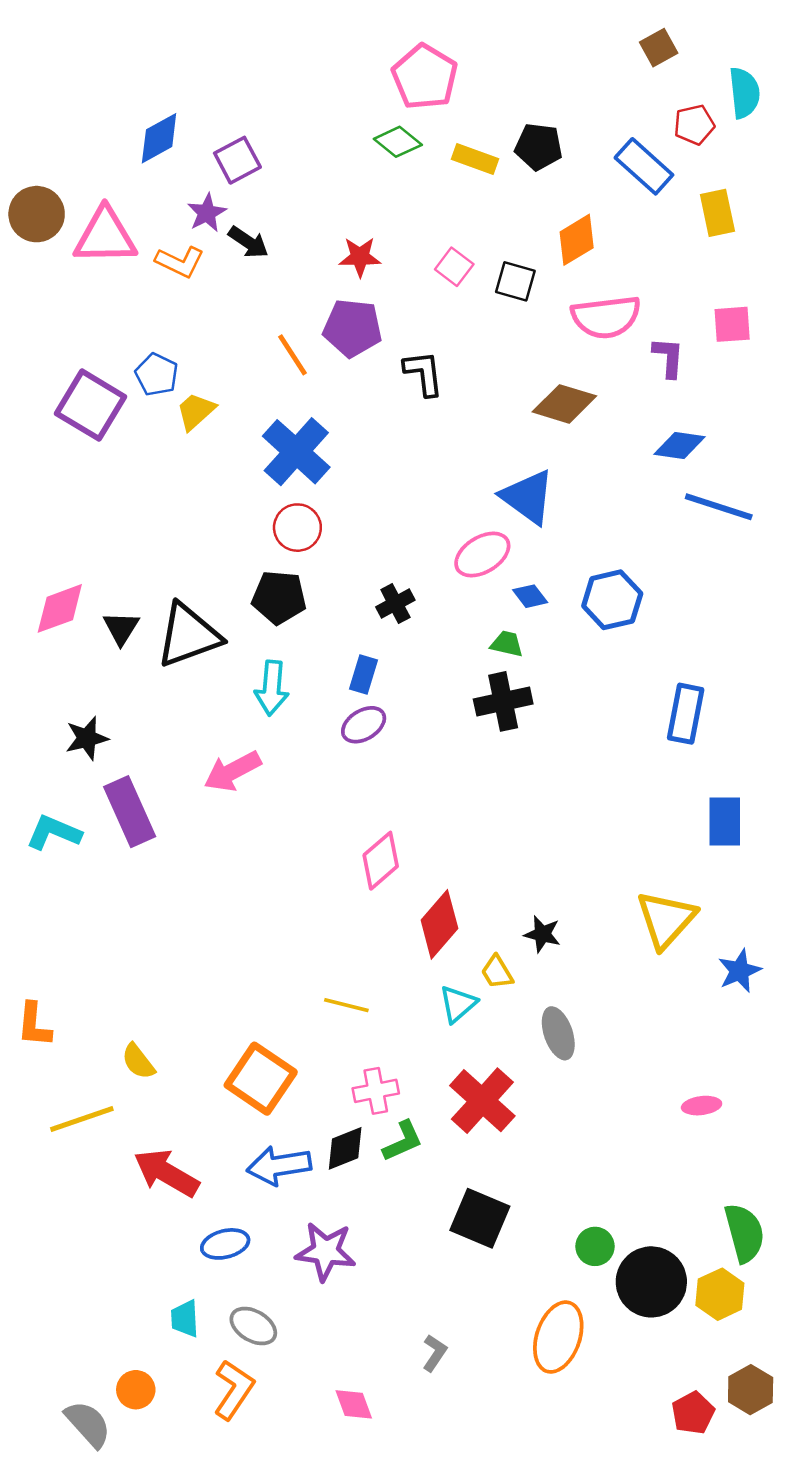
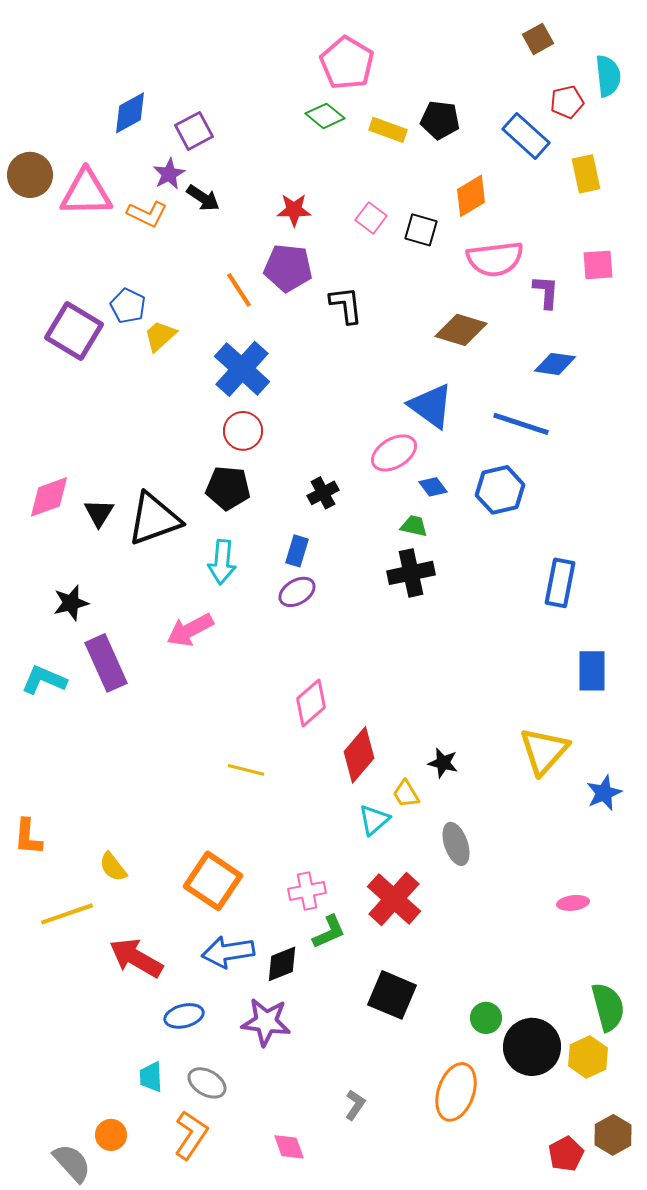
blue line: (719, 507) -> (521, 424), moved
yellow line: (346, 1005) -> (246, 770), moved
black diamond: (345, 1148) -> (282, 964), moved

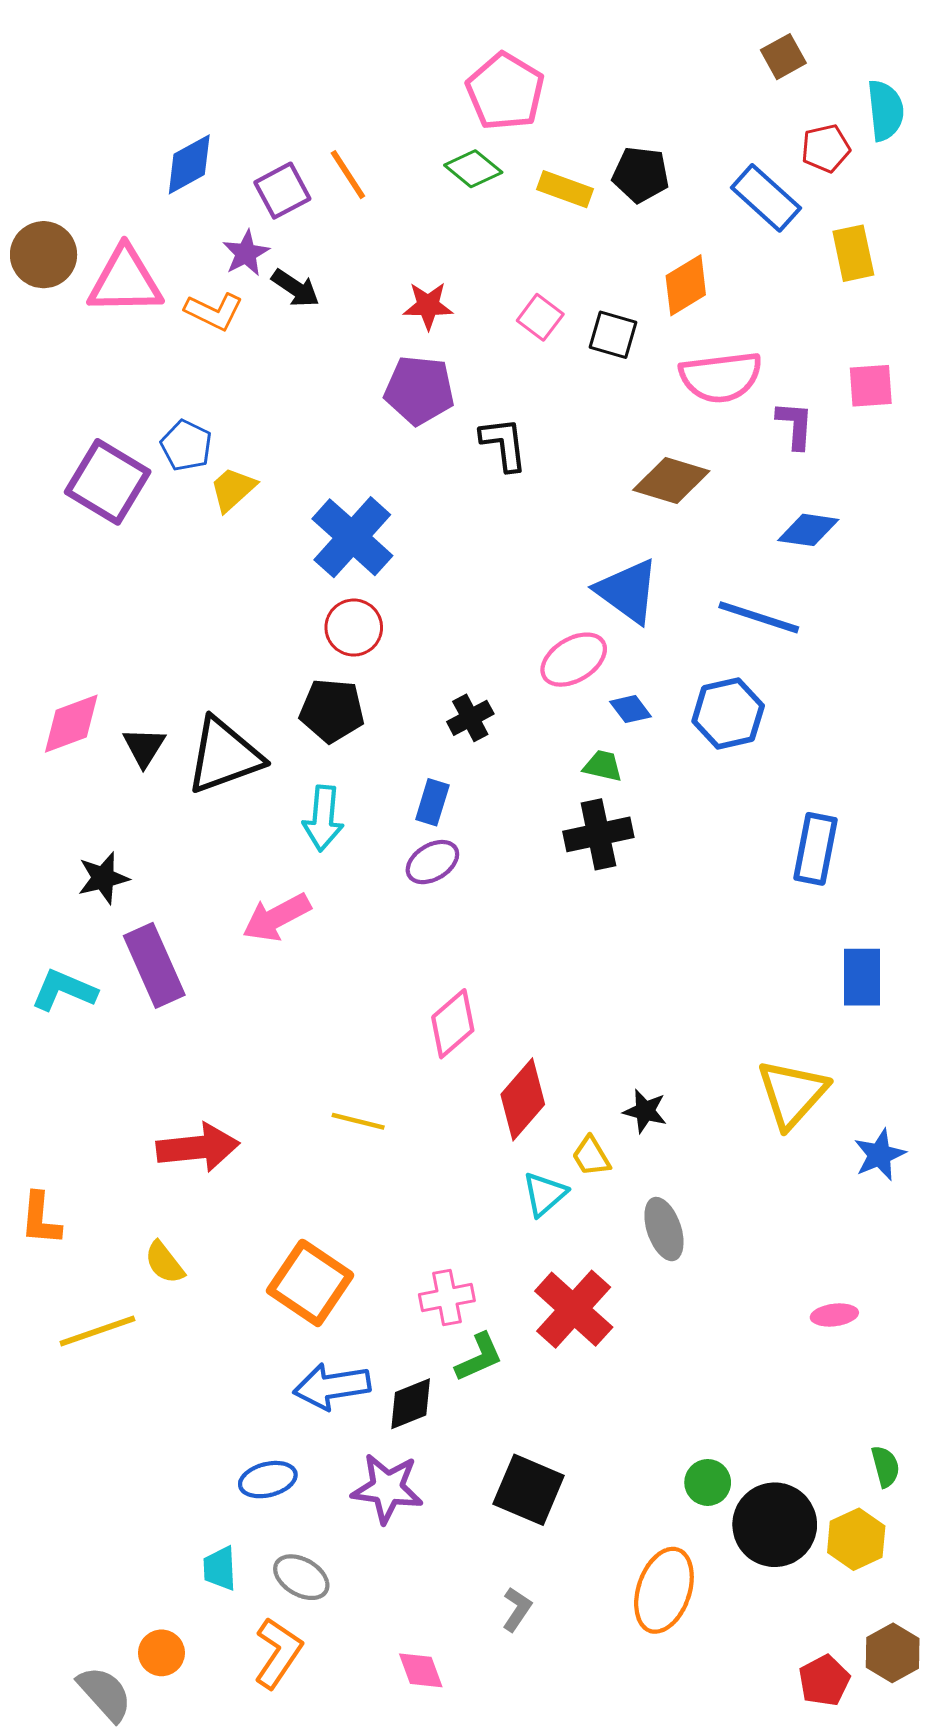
orange line: (239, 290) -> (348, 175), moved
red arrow: (136, 958) -> (198, 1147), moved, turned 144
black square: (392, 995) -> (529, 1490), moved
green semicircle: (608, 1007) -> (885, 1466), size x0.6

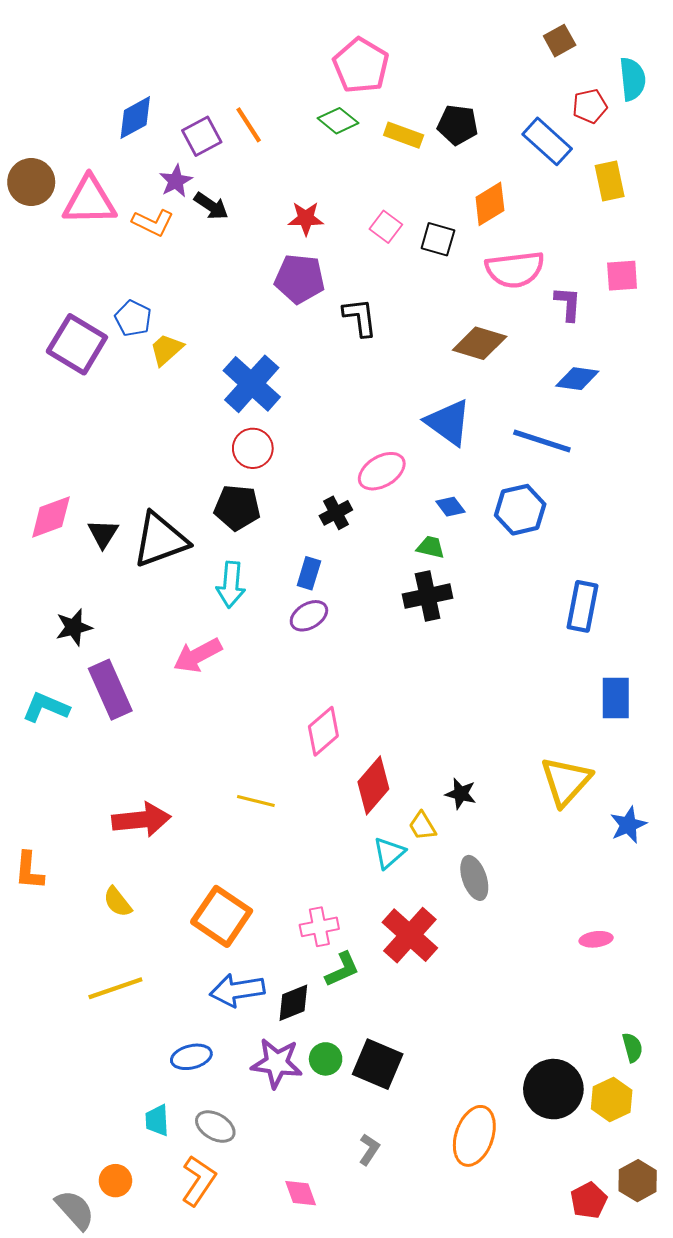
pink ellipse: (574, 660) -> (382, 471), moved
yellow line: (97, 1331) -> (115, 988), moved
green circle: (708, 1482) -> (326, 1059), moved

